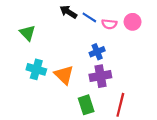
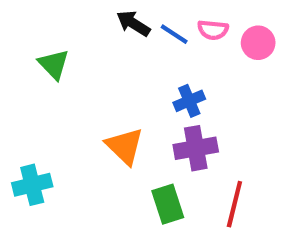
pink semicircle: (109, 24) -> (213, 30), moved
cyan cross: (36, 69) -> (32, 185), moved, turned -30

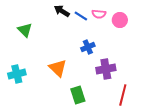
purple cross: (196, 148) -> (106, 69), moved
cyan cross: (32, 185) -> (17, 74), moved
red line: (234, 204) -> (123, 95), moved

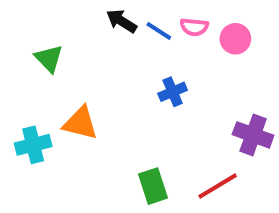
orange triangle: (58, 68) -> (80, 123), moved, turned -30
purple cross: (106, 69) -> (253, 135), moved, turned 30
red line: (123, 95) -> (218, 186), moved, turned 45

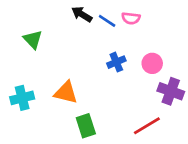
pink circle: (235, 39) -> (152, 63), moved
orange triangle: (80, 123) -> (66, 93), moved
green rectangle: (153, 186) -> (86, 126), moved

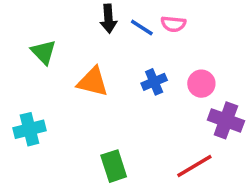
black arrow: (82, 14) -> (108, 19), turned -126
orange triangle: (66, 93) -> (93, 82), moved

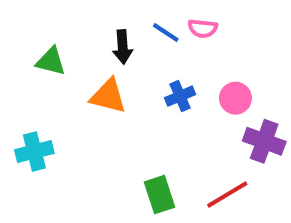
black arrow: (108, 19) -> (123, 47), moved
green triangle: (44, 52) -> (51, 61), turned -32
green rectangle: (114, 166) -> (160, 195), moved

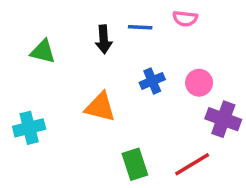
pink semicircle: (203, 28) -> (185, 19), moved
blue line: (166, 32) -> (140, 27), turned -30
orange triangle: (108, 96) -> (100, 107), moved

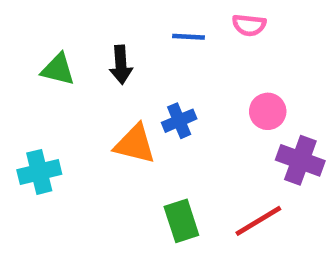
black arrow: (104, 39) -> (121, 65), moved
blue cross: (152, 81) -> (179, 121), moved

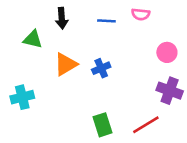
black arrow: (121, 65) -> (62, 18), moved
pink circle: (268, 111) -> (167, 52), moved
orange triangle: (135, 144) -> (66, 64), moved, turned -45

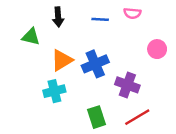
blue cross: (101, 68) -> (95, 64), size x1.5
purple cross: (170, 91) -> (127, 85), moved
cyan cross: (22, 97) -> (54, 91), moved

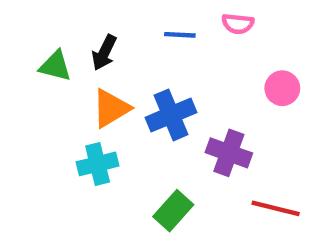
black arrow: (58, 17) -> (104, 53), moved, turned 30
green rectangle: (96, 117) -> (173, 211), turned 60
red line: (137, 117) -> (276, 208), moved, turned 45

